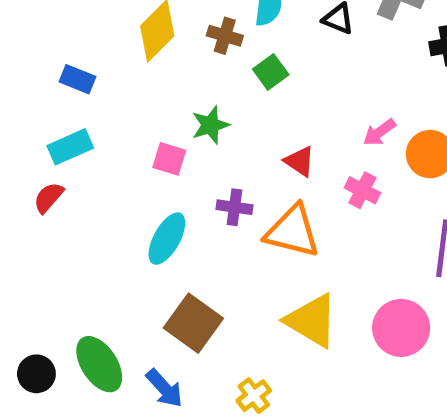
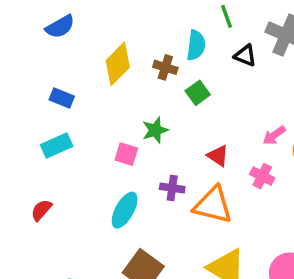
red semicircle: (49, 198) -> (41, 210), moved

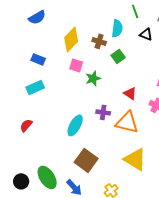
pink square: (126, 154) -> (76, 65), moved

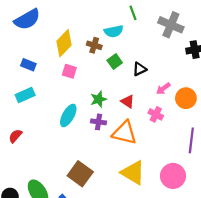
blue semicircle: (37, 17) -> (27, 19), size x1.4
cyan semicircle: (117, 28) -> (114, 31), turned 72
black triangle: (146, 34) -> (140, 69), moved, turned -48
green star: (93, 78) -> (99, 99), moved
cyan ellipse: (75, 125) -> (68, 115), moved

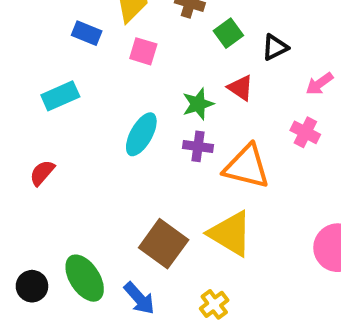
blue rectangle: (28, 65) -> (87, 33), moved
red triangle: (128, 101) -> (241, 88), moved
yellow triangle: (133, 173) -> (230, 234), moved

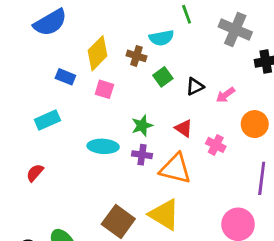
pink arrow: (319, 84) -> (225, 95), moved
red triangle: (241, 88) -> (184, 128), moved
cyan ellipse: (141, 134) -> (103, 146), turned 64

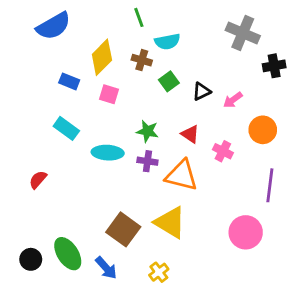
green line: (187, 14) -> (139, 17), moved
cyan rectangle: (47, 120) -> (66, 128), moved, turned 60
green star: (142, 125) -> (147, 131), turned 30

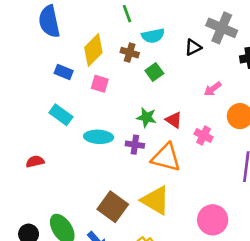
blue semicircle: (54, 26) -> (49, 21), turned 108
black triangle: (202, 91) -> (193, 47), moved
green star: (147, 131) -> (147, 117), moved
red semicircle: (38, 180) -> (35, 161), turned 36
pink circle: (246, 232) -> (213, 220), moved

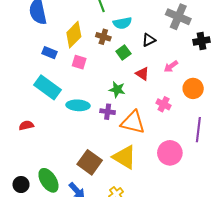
black triangle: (193, 47) -> (149, 40), moved
cyan rectangle: (61, 115) -> (47, 87), size x1.4
red triangle: (174, 120) -> (142, 74), moved
pink circle: (213, 220) -> (170, 153), moved

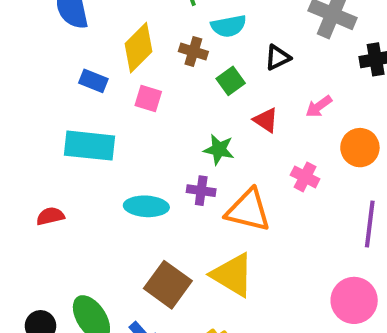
cyan rectangle: (47, 87) -> (89, 146), turned -30
cyan ellipse: (78, 105) -> (146, 206), moved
pink circle: (170, 153) -> (354, 300), moved

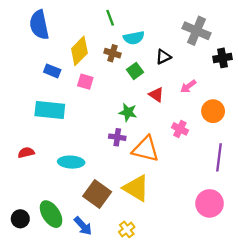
cyan ellipse: (146, 206) -> (71, 162), moved

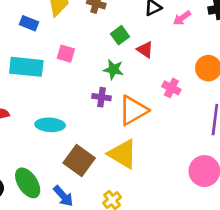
green square: (135, 71) -> (120, 35), moved
pink square: (85, 82) -> (66, 54), moved
pink arrow: (188, 86) -> (182, 18), moved
orange triangle: (146, 149) -> (133, 110), turned -44

